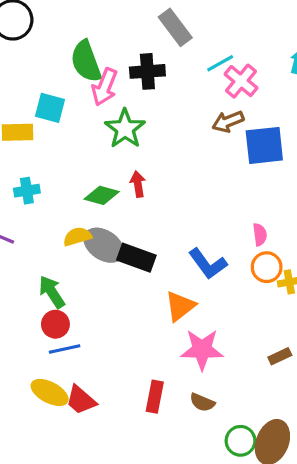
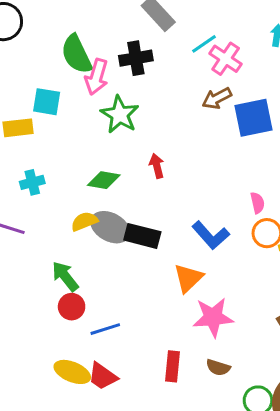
red arrow: (138, 184) -> (157, 166), moved
blue line: (65, 349) -> (105, 329), moved

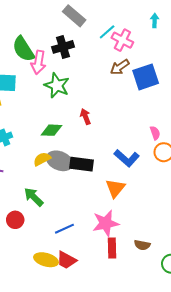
red circle: (72, 307) -> (15, 220), moved
pink star: (213, 317) -> (106, 223), moved

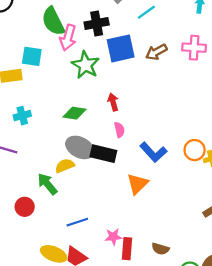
pink cross: (122, 40) -> (194, 48), moved, turned -30
blue square: (146, 77) -> (121, 48), moved
pink semicircle: (155, 133) -> (119, 130), moved
yellow semicircle: (42, 159) -> (65, 166), moved
pink star: (106, 223) -> (113, 237), moved, size x0.6

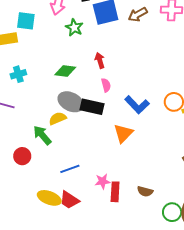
green star: (85, 65) -> (74, 28), size x0.7

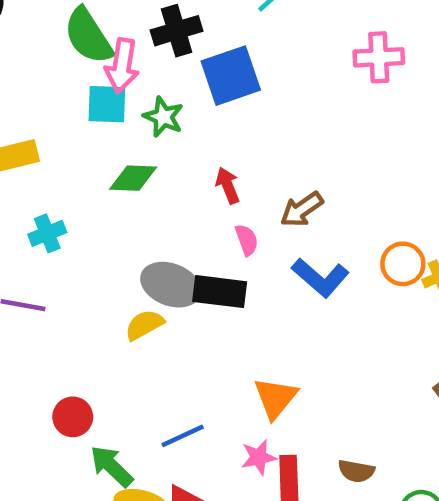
brown arrow: (138, 15) -> (302, 209), moved
cyan square: (26, 21) -> (107, 104), moved
green diamond: (65, 71) -> (133, 178), moved
orange triangle: (123, 133) -> (275, 398), moved
green arrow: (42, 135) -> (112, 466), moved

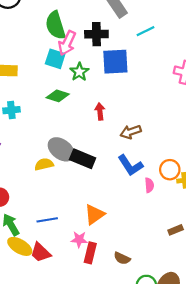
pink semicircle: (247, 240) -> (149, 185), moved

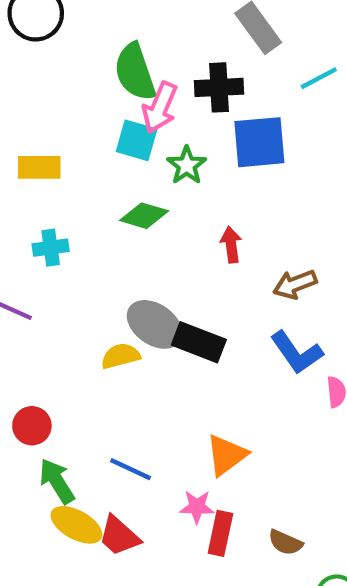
blue line: (47, 220) -> (131, 469), turned 36

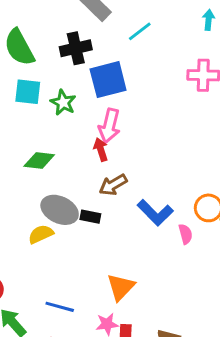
pink arrow: (160, 108) -> (109, 126), moved
green diamond: (144, 216) -> (39, 160), moved
brown arrow: (295, 284) -> (113, 185), moved
black rectangle: (199, 342) -> (90, 217), size x0.6

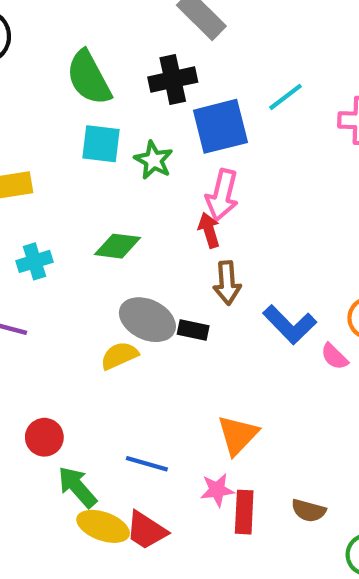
cyan line: (140, 31) -> (285, 97), moved
brown arrow: (113, 185) -> (227, 283), turned -64
pink semicircle: (185, 234) -> (334, 356), turned 150

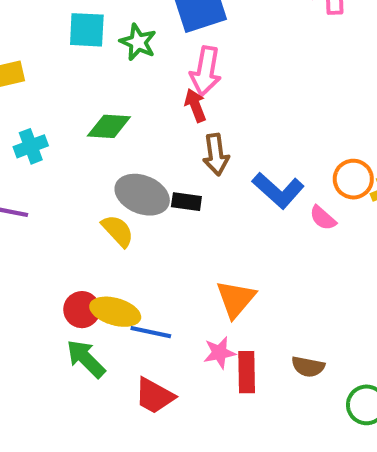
yellow semicircle: (119, 356) -> (118, 231), turned 75
red circle: (44, 437) -> (82, 310), moved
yellow ellipse: (103, 526) -> (115, 312), moved

